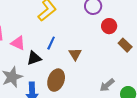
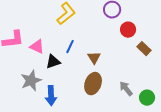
brown ellipse: (56, 80) -> (93, 84), moved
gray arrow: (107, 85) -> (126, 89), turned 91

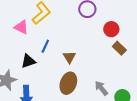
red circle: (128, 30) -> (111, 29), moved
pink triangle: (37, 47) -> (21, 27), moved

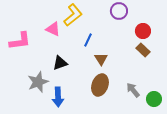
blue line: (45, 46) -> (88, 40), moved
brown rectangle: (119, 48) -> (143, 50), moved

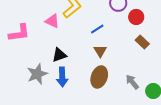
red circle: (143, 31) -> (136, 17), moved
blue line: (88, 40) -> (97, 29), moved, turned 32
blue arrow: (58, 97) -> (62, 77), moved

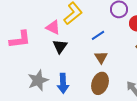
black triangle: (59, 55) -> (60, 46), moved, turned -35

